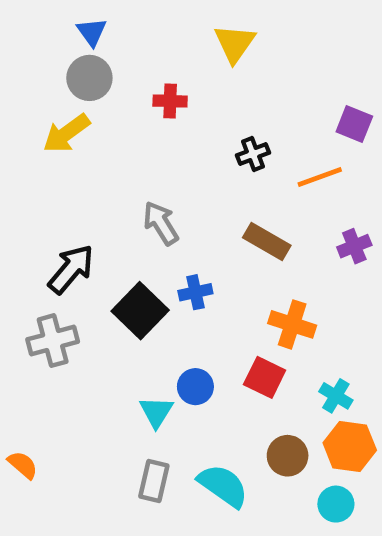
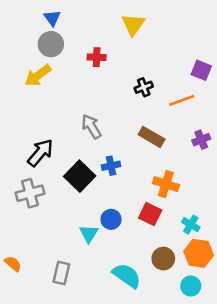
gray rectangle: (154, 481) -> (61, 273), moved

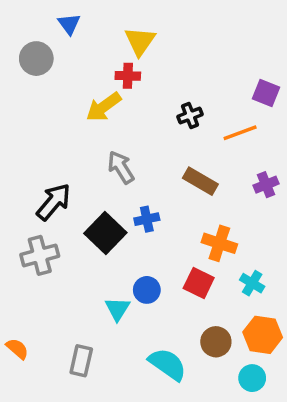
yellow triangle: (133, 25) -> (140, 41), moved
gray circle: (51, 44) -> (36, 59), moved
yellow arrow: (38, 76) -> (104, 107), moved
cyan cross: (191, 225) -> (252, 283), moved

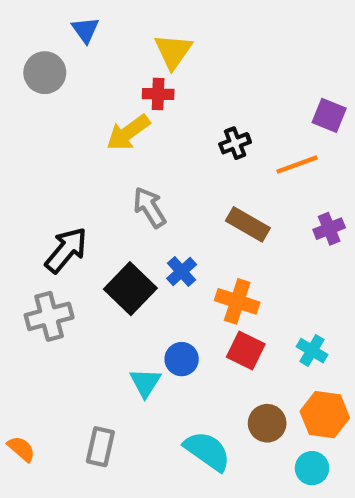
blue cross: (147, 219) -> (182, 271), turned -30
orange cross: (219, 243) -> (237, 301), moved
orange semicircle: (17, 349) -> (21, 449), moved

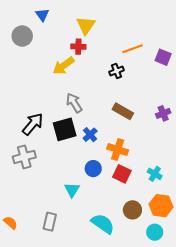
orange line: (297, 165) -> (132, 49), moved
black square: (130, 289) -> (65, 129), moved, turned 30
blue circle: (182, 359) -> (93, 169), moved

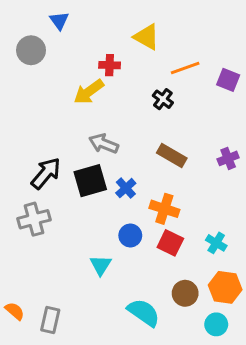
yellow triangle: (86, 25) -> (147, 37), moved, turned -36
black cross: (117, 71) -> (163, 99), turned -32
gray arrow: (74, 103) -> (104, 144), turned -36
gray rectangle: (50, 222) -> (50, 320), moved

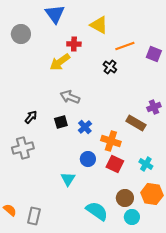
blue triangle: (59, 21) -> (55, 14), moved, size x1.5
brown rectangle: (172, 155) -> (136, 123), moved
black arrow: (46, 173) -> (31, 117), size x0.6
black square: (90, 181) -> (61, 122), size x0.6
cyan circle: (216, 324) -> (132, 217), moved

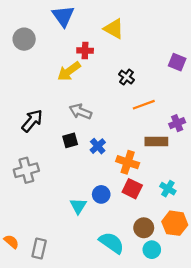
orange line: (125, 46) -> (144, 105), moved
black arrow: (31, 117) -> (32, 121), moved, size x1.5
brown rectangle: (136, 123) -> (156, 141), turned -30
blue circle: (88, 159) -> (101, 194), moved

